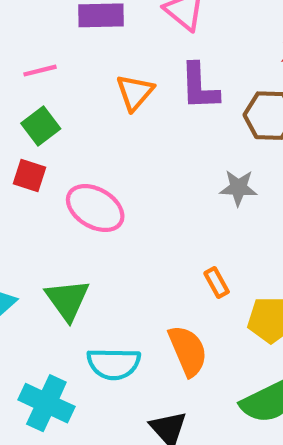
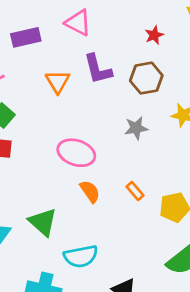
pink ellipse: (95, 208) -> (76, 153), moved
orange semicircle: (188, 351) -> (90, 191), moved, size x0.7

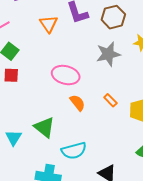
gray star: (136, 128) -> (108, 54), size x1.4

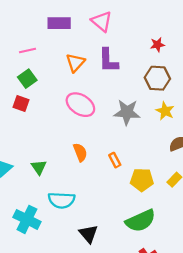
brown hexagon: (113, 17) -> (157, 78), moved
pink ellipse: (66, 75) -> (80, 105), moved
green triangle: (44, 127) -> (39, 167), size x0.7

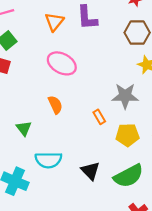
gray star: (127, 112) -> (125, 96), moved
orange semicircle: (80, 152) -> (55, 105), moved
black triangle: (89, 234) -> (90, 171), moved

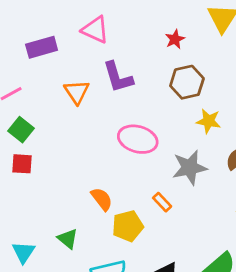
pink ellipse: (62, 63) -> (138, 139), moved
yellow pentagon: (127, 135) -> (128, 226), moved

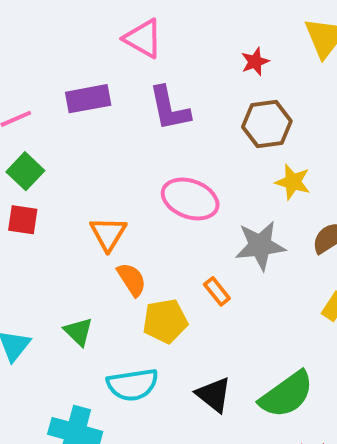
purple rectangle: (42, 47) -> (88, 99), moved
orange triangle: (77, 92) -> (108, 234), moved

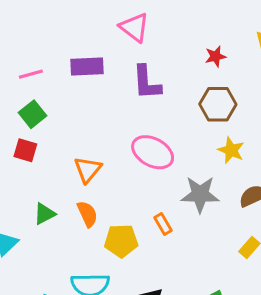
orange semicircle: (132, 280) -> (87, 214), moved
green triangle: (78, 332) -> (44, 214), moved, turned 40

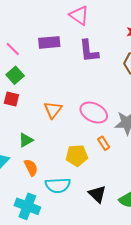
pink line: (31, 74) -> (13, 49), turned 63
pink ellipse: (153, 152) -> (94, 113), moved
orange semicircle: (87, 214) -> (31, 167), moved

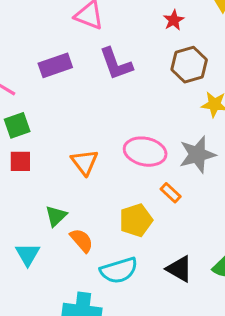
green square: (15, 75) -> (17, 125), turned 36
orange semicircle: (31, 167) -> (82, 240), moved

